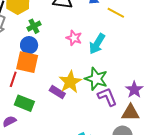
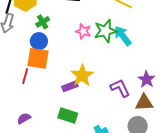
cyan arrow: (97, 44) -> (123, 36), moved, turned 115
green star: (96, 79) -> (105, 31), moved, turned -30
purple rectangle: (57, 92) -> (70, 86), turned -49
green rectangle: (24, 103) -> (68, 116), moved

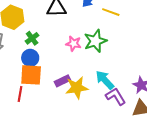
cyan arrow: (123, 36) -> (105, 80), moved
yellow star: (82, 75) -> (77, 88), turned 30
purple rectangle: (70, 86) -> (62, 81), moved

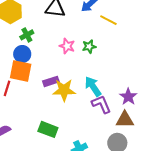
green star: (95, 41) -> (89, 47), size x0.6

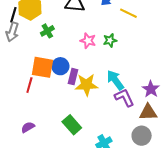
blue circle: (22, 54) -> (60, 66), moved
purple rectangle: (51, 81) -> (73, 77), turned -56
green rectangle: (48, 129) -> (72, 125), turned 30

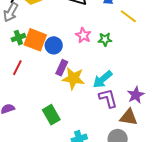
green cross: (47, 31) -> (18, 38), moved
blue circle: (60, 66) -> (54, 45), moved
orange square: (42, 67) -> (35, 40), moved
cyan arrow: (115, 80) -> (103, 79), turned -105

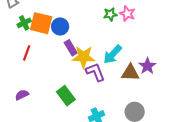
pink star: (83, 35) -> (127, 14), moved
purple rectangle: (62, 68) -> (71, 48), turned -49
purple L-shape: (108, 98) -> (95, 72), moved
brown triangle: (129, 117) -> (130, 73), moved

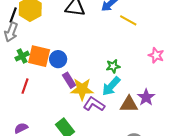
green star: (110, 14) -> (113, 66), moved
pink star: (127, 14) -> (156, 55), moved
purple L-shape: (95, 72) -> (94, 104), turned -35

